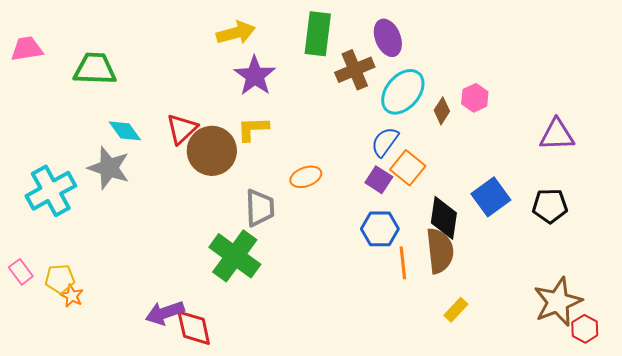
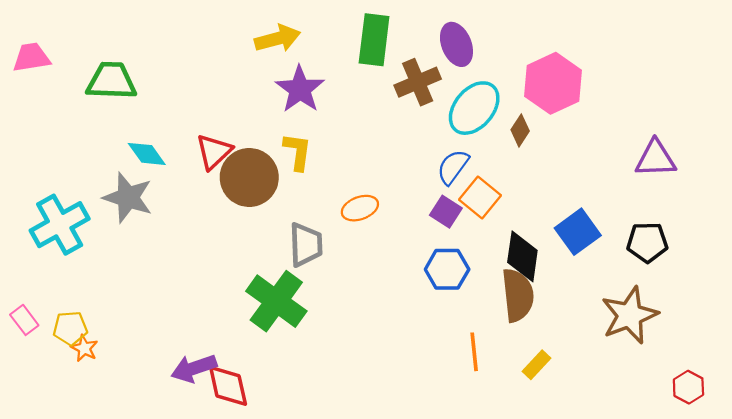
pink hexagon: (475, 98) -> (553, 83), moved, size x1.8
yellow L-shape: (253, 129) -> (297, 152), turned 100
orange line: (403, 263) -> (474, 352), moved
brown star: (558, 302) -> (630, 315), moved

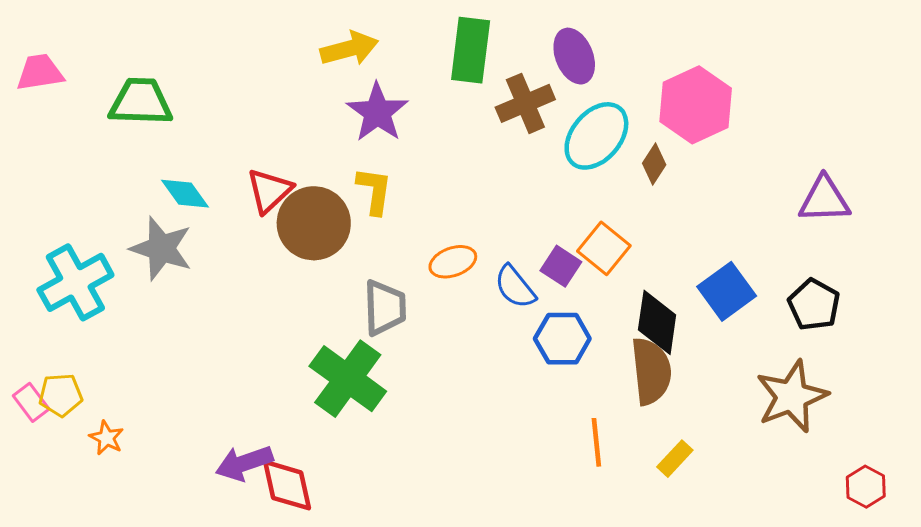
blue semicircle: (453, 167) -> (515, 287), moved, turned -75
black pentagon: (647, 242) -> (814, 305), turned 30
yellow pentagon: (70, 328) -> (61, 395), moved

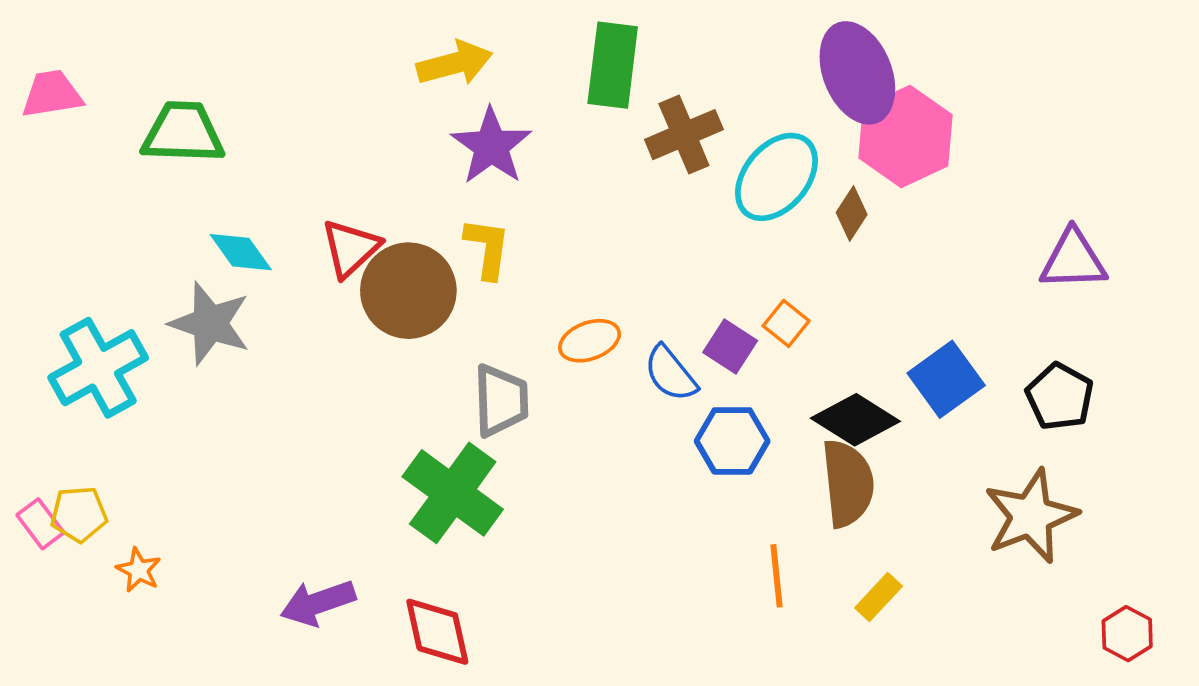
purple ellipse: (574, 56) -> (857, 73), moved, size x1.4
orange square: (604, 248) -> (786, 323), size x0.7
black diamond: (657, 322) -> (855, 420), turned -66
red diamond: (287, 485) -> (437, 632), moved

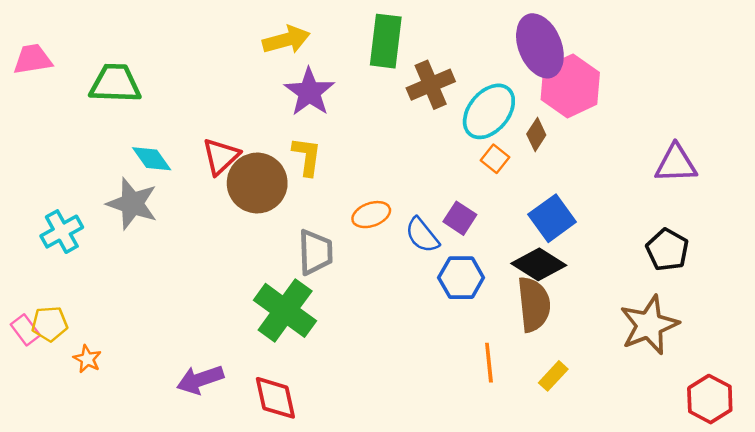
orange square: (786, 323) -> (495, 159), moved
cyan cross: (98, 368) -> (62, 232), size x0.7
blue square: (946, 379) -> (552, 218), moved
red hexagon: (1127, 634) -> (710, 399), size x1.4

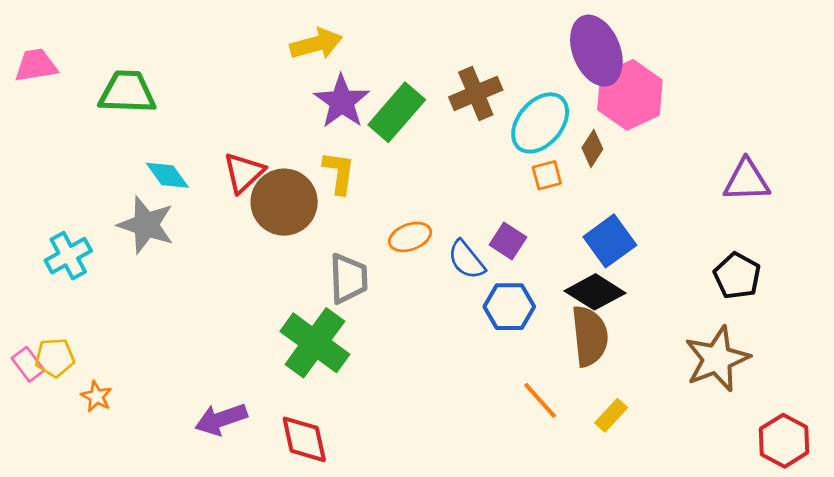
green rectangle: (386, 41) -> (397, 112), moved, turned 34
orange square: (495, 159) -> (547, 175), turned 36
orange line: (489, 363) -> (540, 400), turned -36

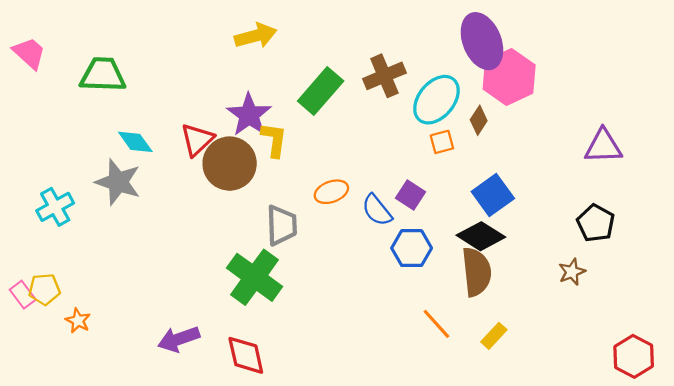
pink trapezoid: (36, 65) -> (29, 53), turned 51
purple star: (342, 102) -> (249, 115), moved
brown star: (717, 359) -> (572, 272), moved, size x0.5

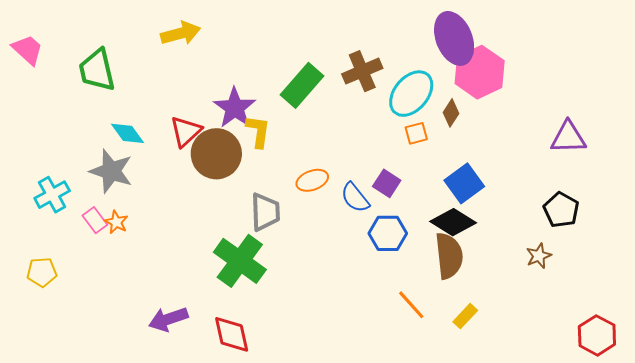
yellow arrow: (256, 36) -> (181, 33), moved
green trapezoid: (103, 75) -> (97, 70), turned -105
pink rectangle: (23, 295) -> (95, 220), moved
orange star: (78, 321) -> (116, 222), moved

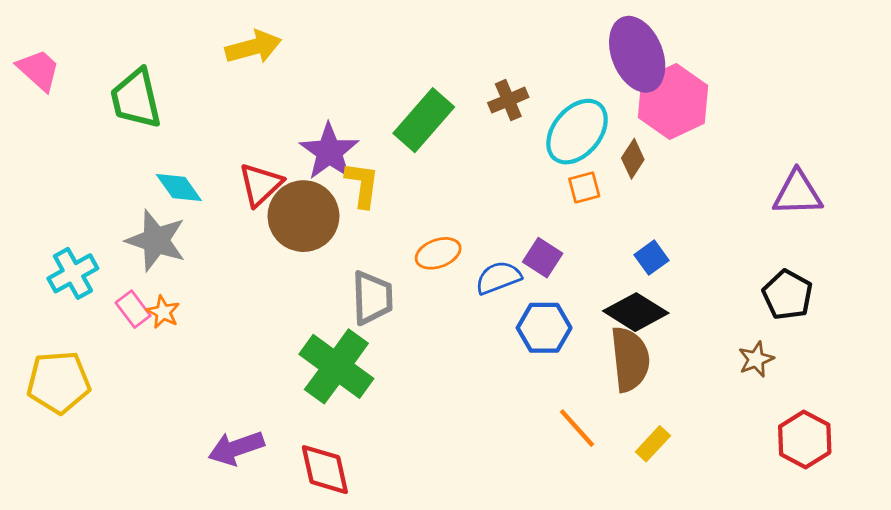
brown cross: (362, 71) -> (508, 100), size x0.7
blue square: (464, 183) -> (651, 258), size x0.6
blue semicircle: (355, 198) -> (498, 278), turned 108
yellow pentagon: (42, 272) -> (59, 382), size x1.5
red hexagon: (597, 335) -> (805, 439), moved

